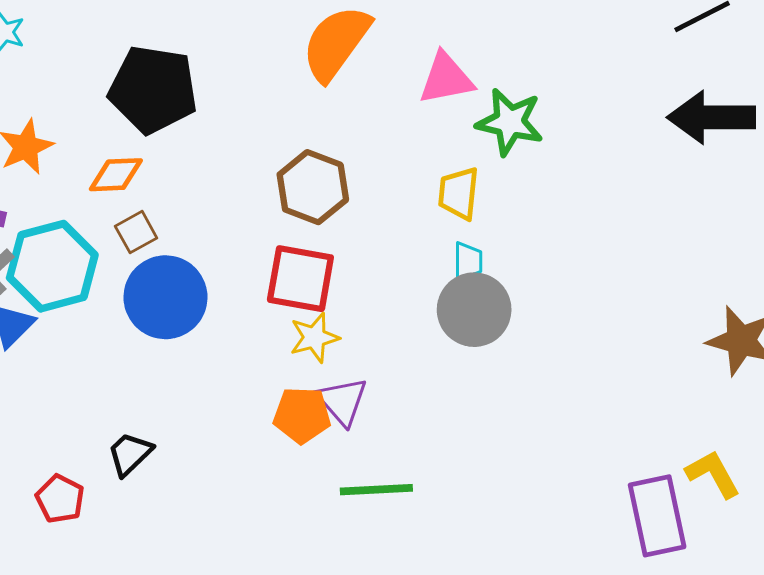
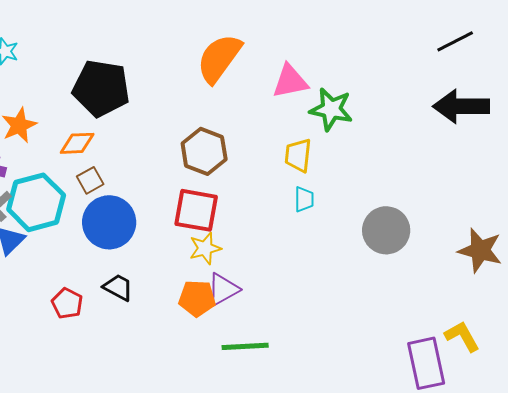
gray circle: (474, 310) -> (386, 230), moved
purple triangle: (342, 401) -> (223, 289), turned 42
black trapezoid: (130, 454) -> (118, 287), moved, turned 72
red pentagon: (60, 499) -> (67, 303), moved

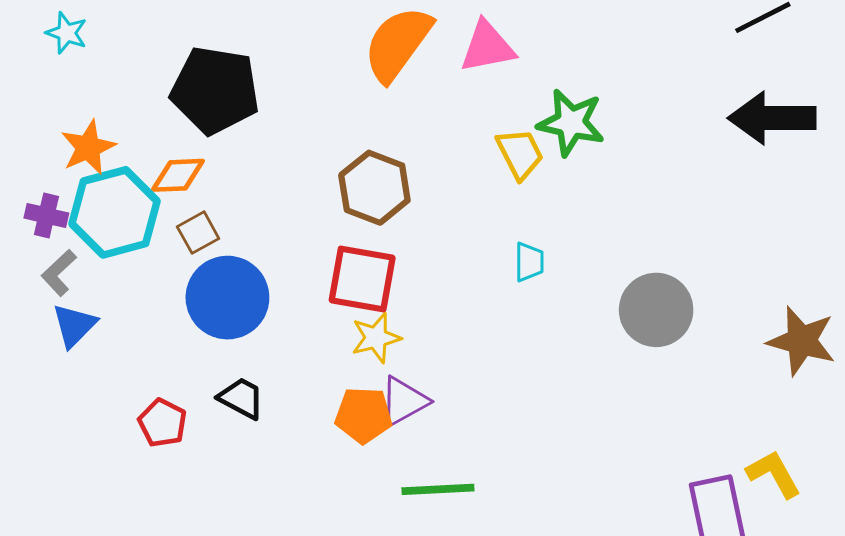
pink triangle: (290, 81) -> (487, 47), moved
yellow trapezoid: (298, 155) -> (520, 154), moved, turned 147
cyan hexagon: (36, 202) -> (115, 212), moved

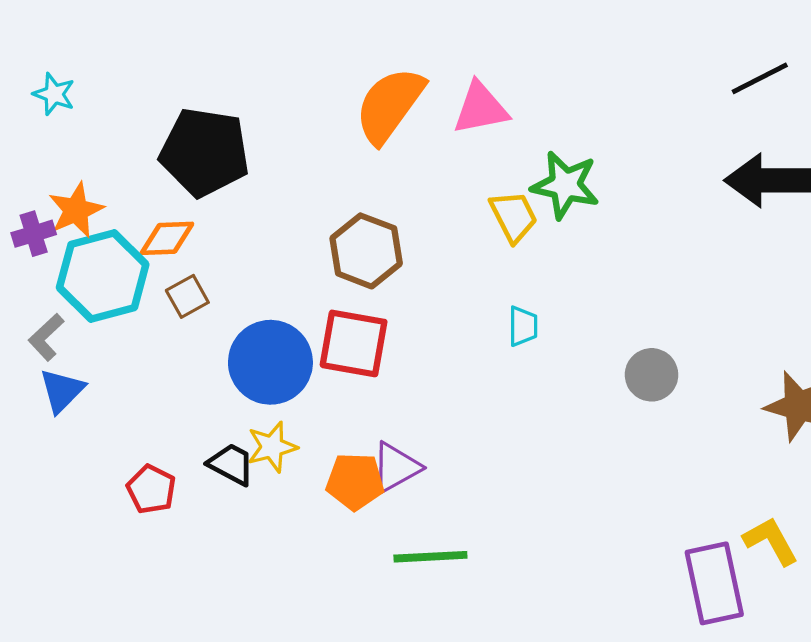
purple cross: (46, 216) -> (34, 234), moved, turned -30
blue circle: (227, 298) -> (270, 362), moved
gray circle: (656, 310) -> (652, 375), size x0.7
yellow star: (376, 338) -> (272, 447), moved

